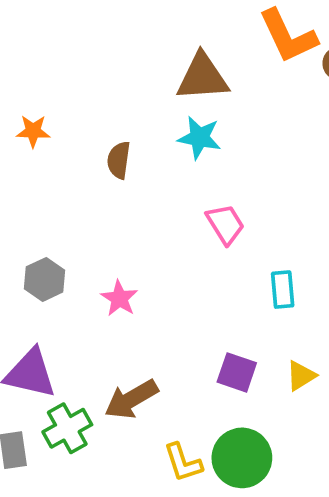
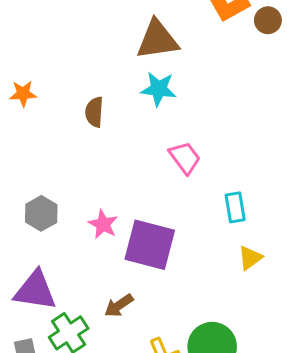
purple square: (237, 372) -> (150, 245), moved, size x1.6
yellow triangle: (301, 376) -> (250, 258), moved
brown arrow: (131, 399) -> (119, 306), size x0.7

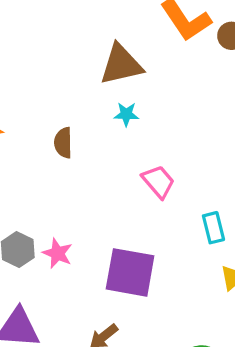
cyan star: (159, 89) -> (126, 114), size x0.7
pink star: (103, 224) -> (57, 253), moved

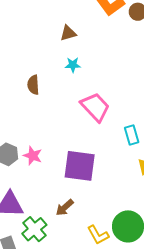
brown triangle: (121, 64) -> (68, 33), size x0.6
pink trapezoid: (158, 182) -> (95, 107), size x1.4

